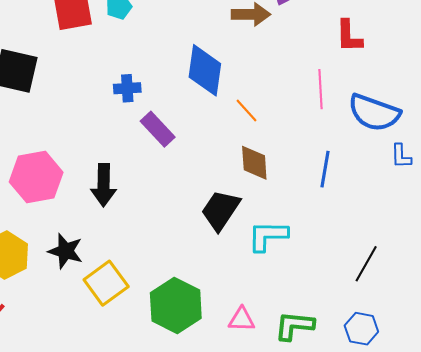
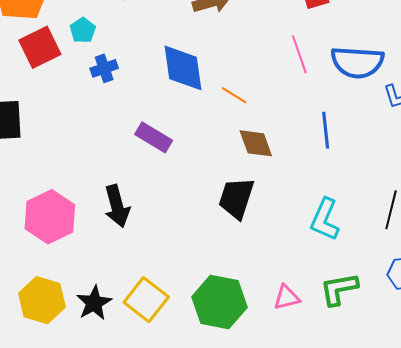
blue cross: (127, 88) -> (104, 68), moved
cyan L-shape: (268, 236) -> (325, 219), moved, turned -51
black star: (66, 251) -> (94, 303), moved, turned -30

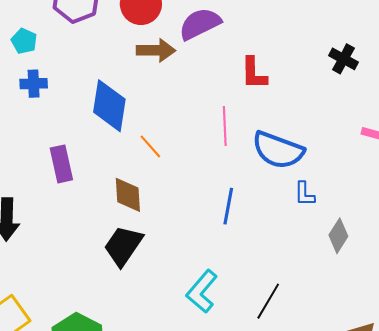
cyan pentagon: (83, 30) -> (24, 41), turned -30
purple rectangle: (154, 137) -> (61, 164), turned 30
brown diamond: (256, 143) -> (128, 195), moved

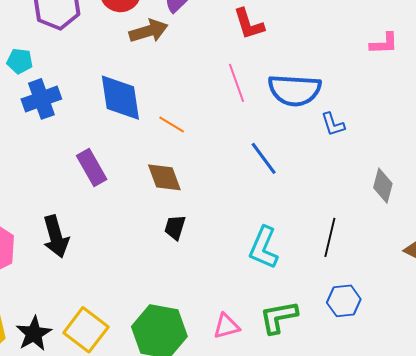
blue cross: (34, 84) -> (41, 99), size x1.4
blue line: (228, 206) -> (264, 158), turned -30
gray diamond: (338, 236) -> (383, 186), moved
black trapezoid: (123, 246) -> (175, 227), size x0.6

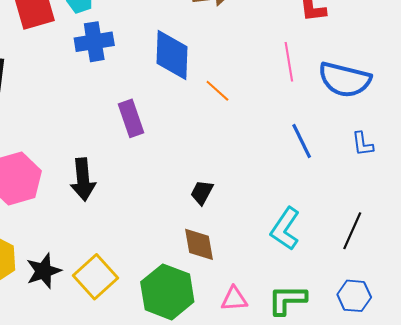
blue L-shape: (333, 124) -> (363, 144), moved
brown diamond: (164, 177) -> (199, 244), moved

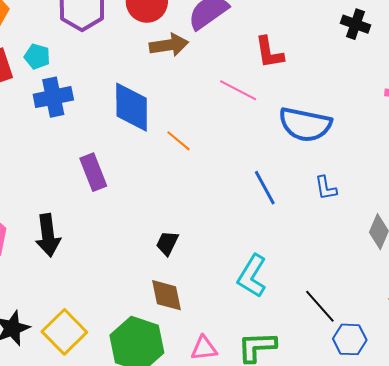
pink line: (289, 62) -> (238, 90), moved, turned -51
black line: (352, 231) -> (320, 306), moved, turned -63
blue hexagon: (354, 296) -> (350, 339), moved

